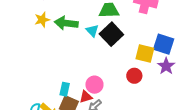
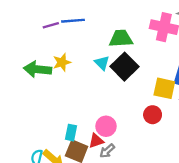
yellow star: (42, 20) -> (62, 62), moved
green arrow: (66, 23) -> (38, 69), moved

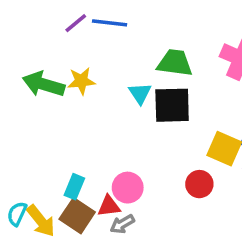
purple line: (51, 25) -> (76, 23), turned -35
black square: (124, 67) -> (172, 105), turned 32

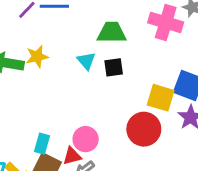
black square: (172, 105) -> (114, 67), size x0.6
red circle: (199, 184) -> (144, 129), size x1.5

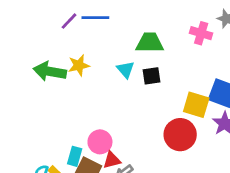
pink cross: (166, 22) -> (201, 33), size x0.7
pink circle: (86, 139) -> (100, 142), moved
cyan rectangle: (42, 144) -> (75, 156), moved

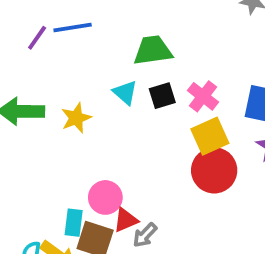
pink cross: (201, 33) -> (203, 96), moved, turned 30
yellow star: (79, 65) -> (76, 118), moved
yellow square: (196, 105) -> (210, 136), moved, turned -32

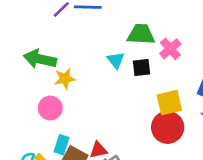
pink cross: (203, 96) -> (170, 49), moved
yellow star: (76, 118) -> (65, 79), moved
pink circle: (105, 197) -> (50, 108), moved

